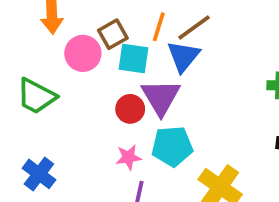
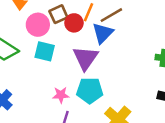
cyan square: (133, 58) -> (45, 51), moved
red circle: (130, 109) -> (74, 23), moved

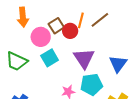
blue triangle: (103, 33) -> (118, 64), moved
cyan square: (45, 51) -> (50, 58), turned -36

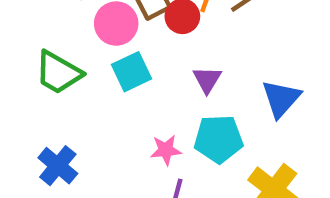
purple triangle: (84, 58) -> (207, 80), size x0.6

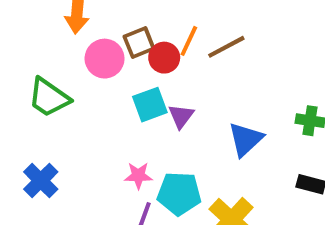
cyan square: (131, 72) -> (150, 105), moved
cyan pentagon: (219, 139) -> (179, 194), moved

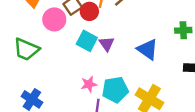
cyan square: (150, 105) -> (87, 41), turned -30
blue triangle: (246, 139) -> (148, 49), turned -30

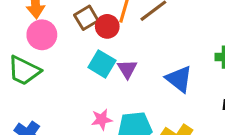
pink circle: (54, 19) -> (42, 35), moved

